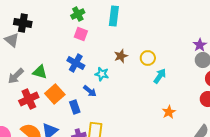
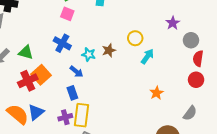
purple star: (200, 45) -> (173, 23), moved
brown star: (121, 56) -> (109, 50), moved
red cross: (29, 99) -> (28, 81), moved
blue rectangle: (75, 107) -> (72, 93), moved

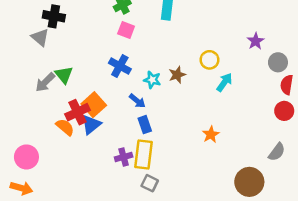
green triangle: (26, 52) -> (64, 75), moved, turned 35
blue rectangle: (72, 93) -> (145, 125), moved
orange star: (157, 93) -> (211, 135), moved
blue triangle: (36, 112) -> (91, 125), moved
orange semicircle: (18, 114) -> (65, 127), moved, size x0.7

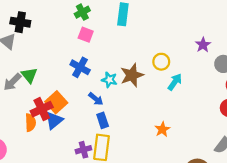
brown star: (177, 75) -> (132, 75), size x1.5
orange semicircle: (65, 127) -> (30, 123), turned 48

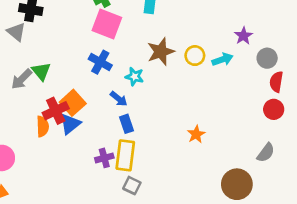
pink square: (86, 35) -> (107, 24), size x1.6
brown star: (132, 75) -> (161, 52), moved
cyan arrow: (175, 82) -> (222, 59), moved, turned 36

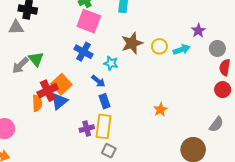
gray triangle: (16, 32) -> (16, 27), turned -42

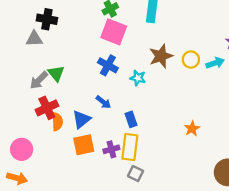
blue arrow: (98, 81) -> (103, 102), moved
orange square: (61, 84) -> (84, 145), moved, turned 30
red cross: (48, 91) -> (47, 108), moved

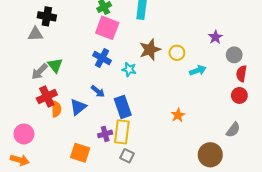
cyan arrow: (215, 63) -> (198, 70), moved
blue rectangle: (131, 119) -> (123, 107), size x1.5
orange square: (84, 145) -> (80, 153), moved, turned 30

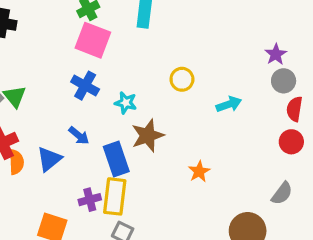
purple star: (215, 37) -> (276, 54), moved
brown star: (150, 50) -> (148, 136), moved
yellow circle: (177, 53) -> (182, 79), moved

